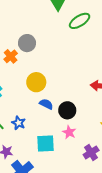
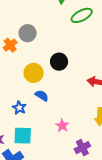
black circle: (67, 110) -> (59, 62), moved
blue star: (18, 123) -> (19, 108), moved
cyan square: (45, 143) -> (23, 136), moved

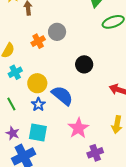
yellow circle: (34, 73) -> (37, 83), moved
blue semicircle: (42, 96) -> (62, 96), size x1.6
pink star: (62, 126) -> (78, 128), size x1.5

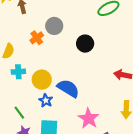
black circle: (84, 64) -> (85, 44), moved
cyan cross: (15, 72) -> (18, 72), turned 32
green line: (11, 104) -> (19, 113), moved

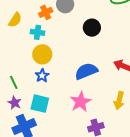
cyan cross: (18, 72) -> (38, 32), moved
blue semicircle: (68, 88) -> (86, 71), moved, turned -65

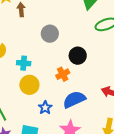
orange cross: (46, 12) -> (63, 74), moved
blue star: (42, 76) -> (45, 108), moved

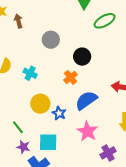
cyan cross: (24, 63) -> (30, 73), turned 32
yellow circle: (29, 85) -> (40, 104), moved

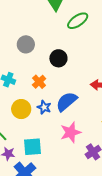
orange cross: (71, 77) -> (39, 82), moved
blue star: (59, 113) -> (44, 107), moved
pink star: (87, 131) -> (71, 132), turned 30

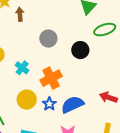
black circle: (58, 58) -> (80, 50), moved
orange cross: (39, 82) -> (51, 78), size x1.5

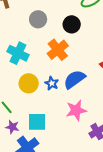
cyan cross: (22, 68) -> (18, 53), size x1.5
orange cross: (51, 78) -> (58, 50), moved

